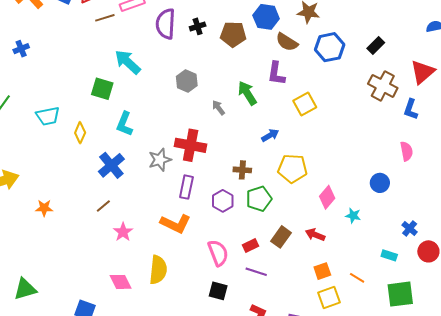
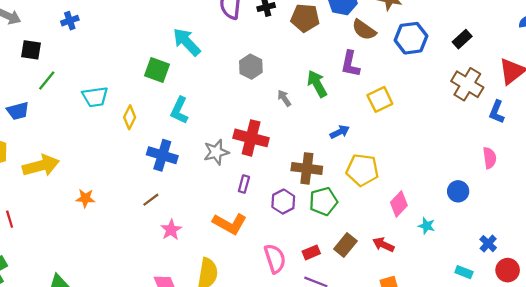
blue cross: (111, 165) -> (162, 155), turned -36
brown cross: (242, 170) -> (307, 168), size x1.5
purple rectangle: (186, 187) -> (244, 184), size x0.7

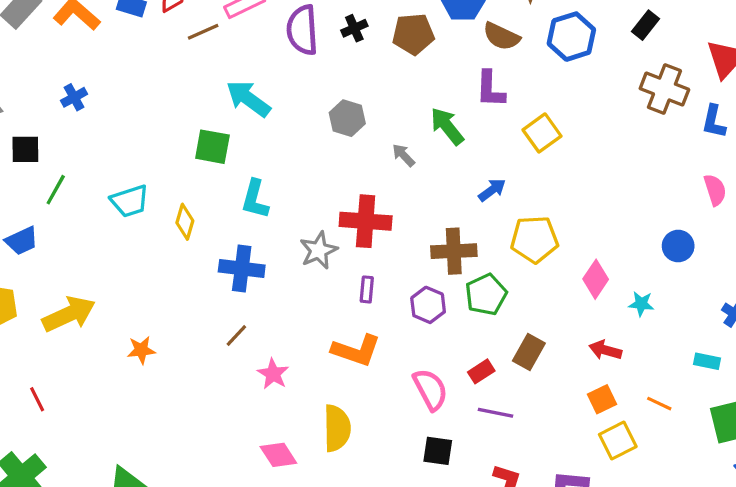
red arrow: (383, 245) -> (605, 350), moved

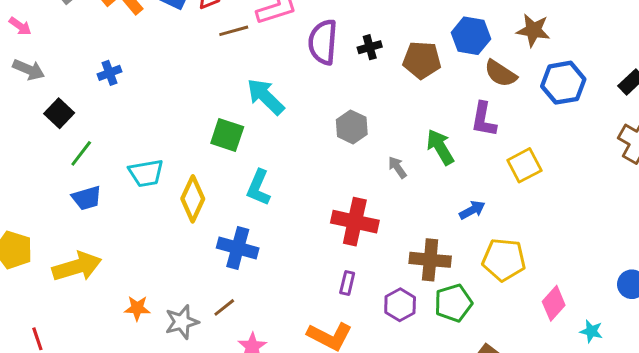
black square: (25, 149) -> (59, 113), turned 36
yellow diamond: (185, 222) -> (193, 199), size x1.4
blue trapezoid: (22, 241) -> (87, 198), moved
gray star: (319, 250) -> (182, 322), moved

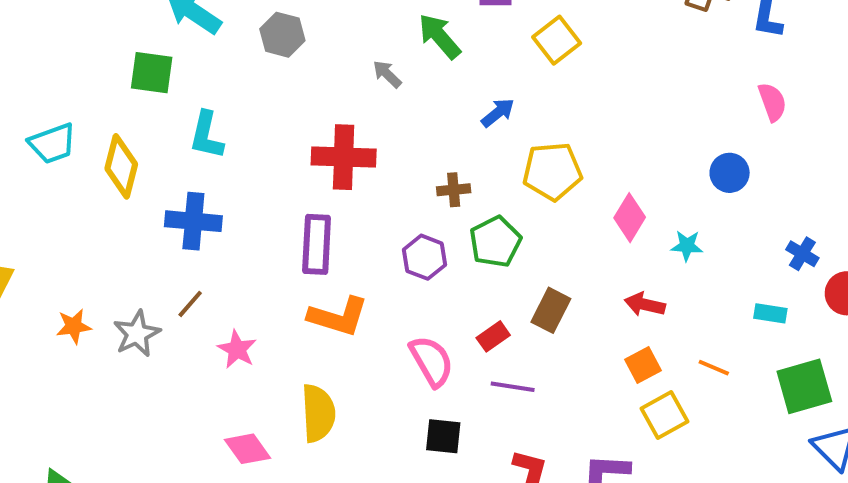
gray hexagon: (352, 127) -> (282, 35), moved
brown cross: (430, 260) -> (454, 190), size x0.6
purple rectangle: (347, 283) -> (317, 244), moved, size x1.8

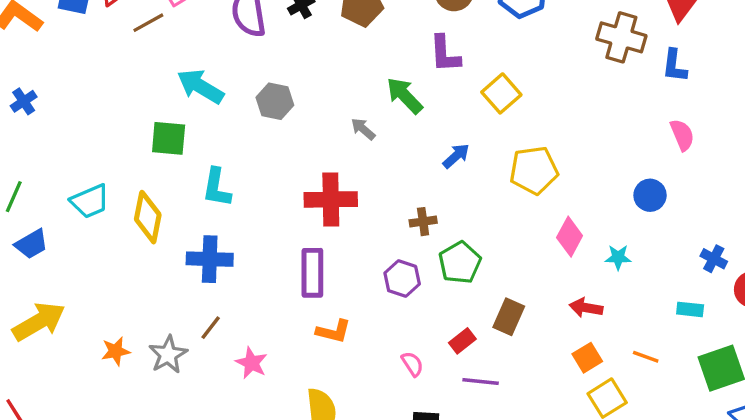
yellow pentagon: (552, 171) -> (534, 170), moved
orange L-shape: (338, 317) -> (333, 331), size x0.7
pink semicircle: (431, 361) -> (412, 364), size x0.6

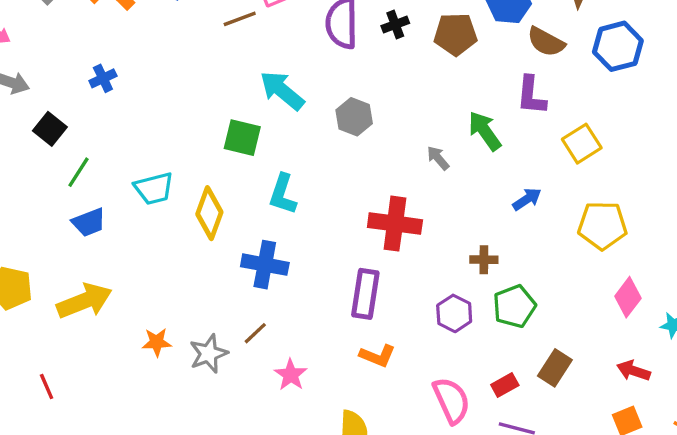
pink semicircle: (412, 364) -> (451, 400), size x1.8

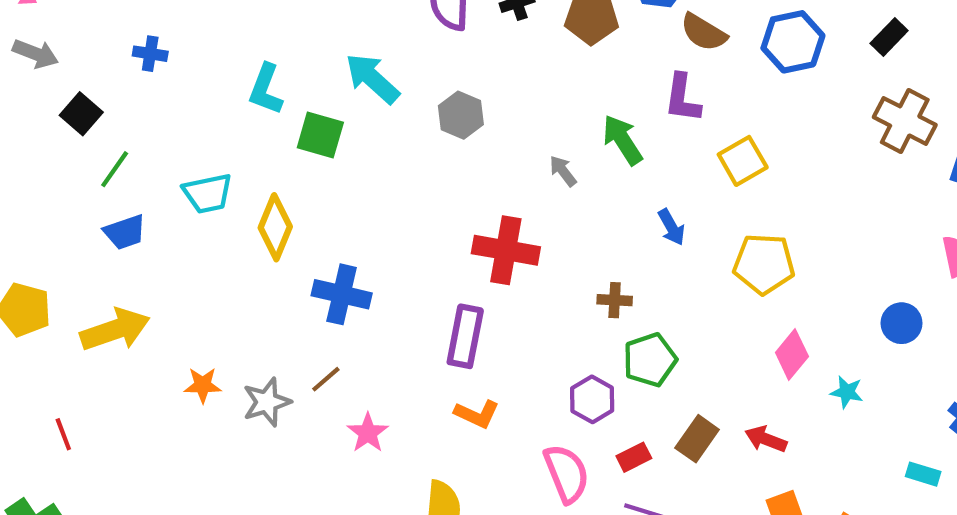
blue cross: (103, 78) -> (150, 54), turned 32
cyan L-shape: (283, 194) -> (266, 89), moved
blue arrow: (527, 199) -> (671, 227), turned 92
purple hexagon: (454, 313) -> (592, 399), moved
red arrow: (634, 371) -> (766, 439), moved

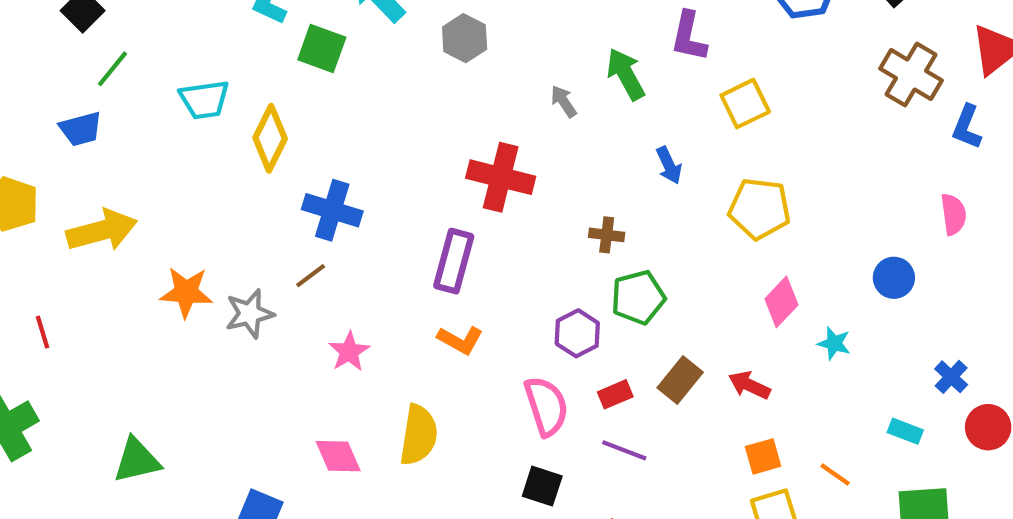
blue trapezoid: (125, 232) -> (81, 129), moved
brown line: (326, 379) -> (311, 276), moved
orange star: (203, 385) -> (186, 292), size x1.4

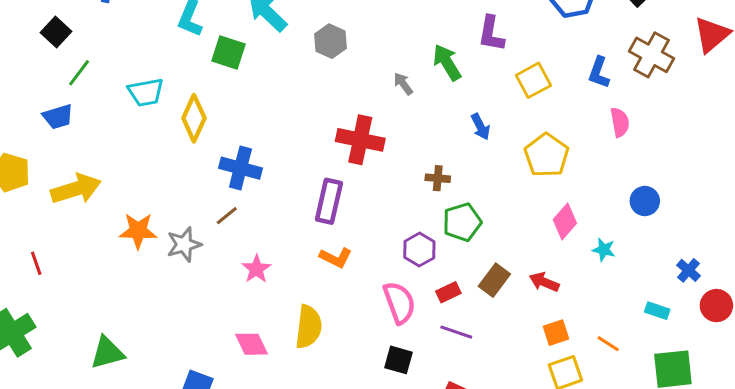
blue L-shape: (967, 127) -> (599, 73), moved
yellow pentagon: (759, 209) -> (547, 155), turned 30
pink semicircle: (953, 214) -> (620, 122), moved

